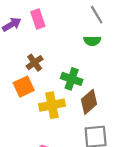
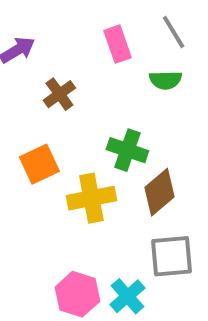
pink rectangle: (38, 19) -> (117, 44), moved
brown cross: (35, 63) -> (59, 94), moved

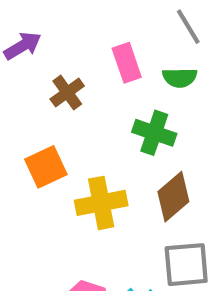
pink rectangle: (117, 44) -> (127, 63), moved
green cross: (127, 150) -> (154, 133), moved

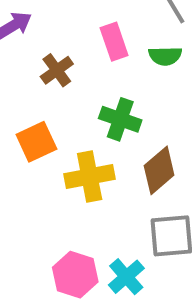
green cross: (154, 133) -> (120, 119), moved

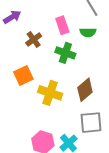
green cross: (120, 119) -> (65, 53), moved
yellow cross: (90, 177) -> (50, 93), turned 30

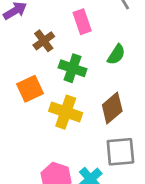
green semicircle: (88, 32) -> (116, 55), moved, turned -56
green cross: (65, 53) -> (73, 68), moved

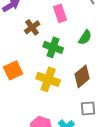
orange square: (30, 89) -> (13, 70), moved
gray square: (120, 152) -> (88, 108), size x0.7

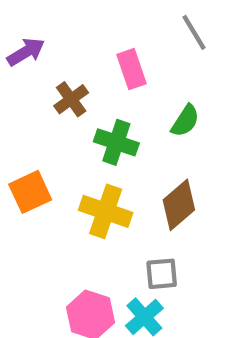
gray square: (88, 108) -> (162, 274), moved

